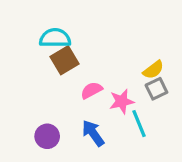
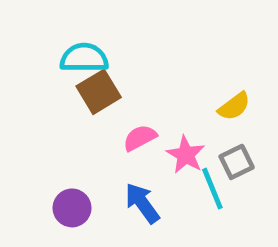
gray square: (156, 89) -> (237, 162), moved
pink star: (122, 101) -> (186, 155), turned -30

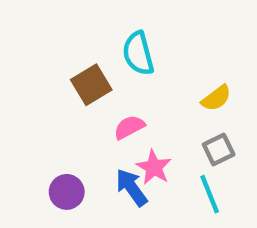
cyan semicircle: (84, 58) -> (138, 53), moved, turned -105
pink star: (186, 155) -> (154, 167), moved
cyan line: (212, 189) -> (210, 194), moved

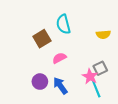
yellow semicircle: (216, 98) -> (103, 34), moved, turned 32
pink star: (154, 167) -> (90, 76), moved
purple circle: (67, 192) -> (40, 82), moved

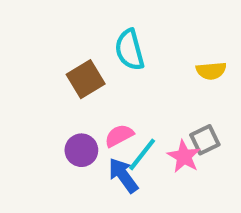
pink semicircle: (59, 58) -> (119, 136), moved
purple circle: (40, 82) -> (81, 150), moved
cyan line: (96, 89) -> (142, 154), moved, turned 60

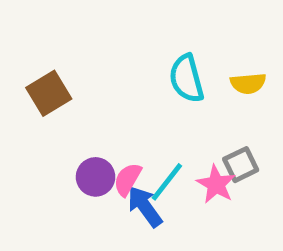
cyan semicircle: (130, 50) -> (187, 78), moved
brown square: (86, 79) -> (49, 93), moved
pink semicircle: (119, 136) -> (128, 179), moved, turned -32

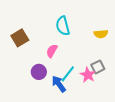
cyan semicircle: (187, 78) -> (63, 26), moved
pink semicircle: (128, 179) -> (52, 51), moved

